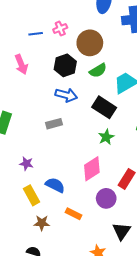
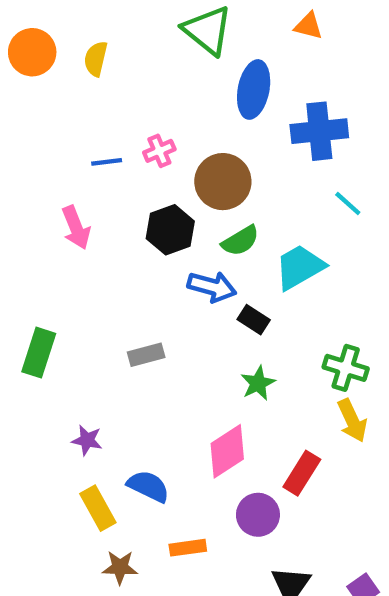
blue arrow: (66, 95) -> (212, 287), moved
black rectangle: (104, 107) -> (254, 320), size x0.6
orange rectangle: (73, 214) -> (188, 548), turned -35

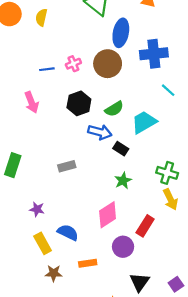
brown circle: (223, 182) -> (108, 64), moved

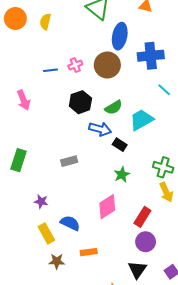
pink arrow: (31, 102) -> (24, 100), moved
purple circle: (123, 247) -> (146, 242), moved

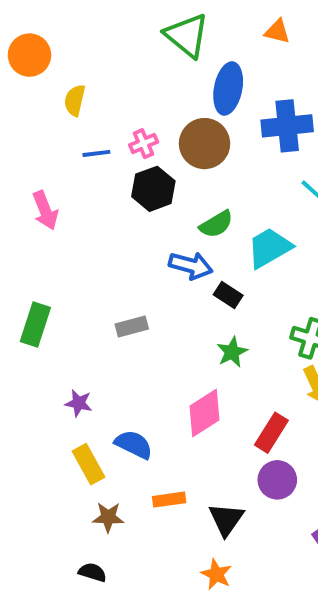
yellow semicircle: (45, 22) -> (75, 100), moved
black hexagon: (80, 102) -> (153, 189), moved
black triangle: (137, 270) -> (226, 519), moved

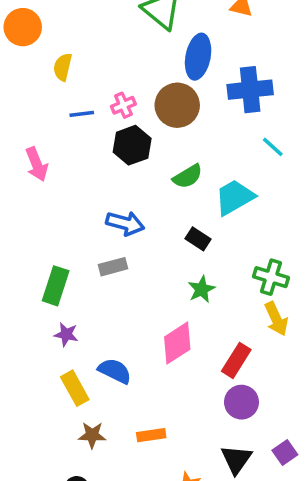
blue arrow: (191, 265) -> (125, 223), moved
green rectangle: (35, 324) -> (56, 286), moved
orange rectangle: (169, 500) -> (151, 435), moved
black triangle: (226, 519) -> (236, 459), moved

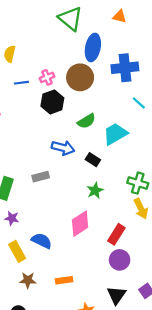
blue arrow: (125, 223) -> (63, 148), moved

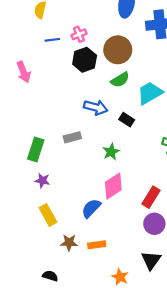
brown circle: (80, 77) -> (118, 50), moved
green star: (95, 191) -> (111, 152), moved
blue semicircle: (42, 241) -> (91, 208), moved, turned -72
brown star: (28, 280) -> (69, 243), moved

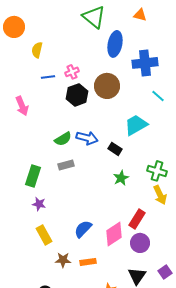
green semicircle: (120, 80) -> (63, 139), moved
green star: (111, 152) -> (121, 178), moved
pink diamond: (113, 186) -> (114, 234), moved

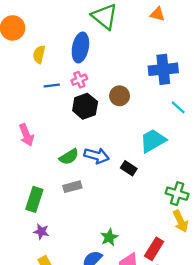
blue ellipse: (115, 44) -> (80, 47), moved
brown circle: (107, 86) -> (120, 96), size x0.7
pink arrow: (22, 106) -> (26, 135), moved
green star: (121, 178) -> (109, 237), moved

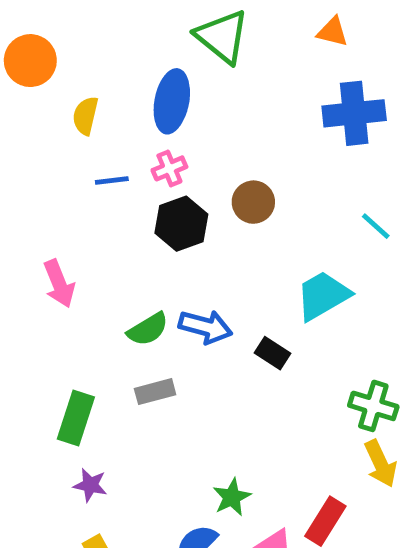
blue cross: (163, 69) -> (354, 113), moved

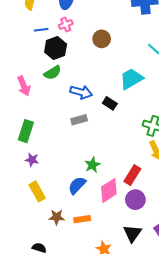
black hexagon: (181, 224) -> (56, 48), moved
pink arrow: (59, 284) -> (24, 86), moved
green semicircle: (148, 329) -> (52, 73), moved
gray rectangle: (155, 392) -> (79, 120), moved

